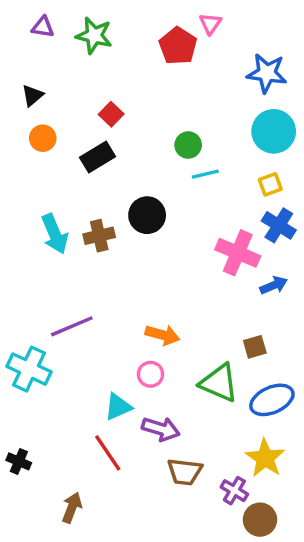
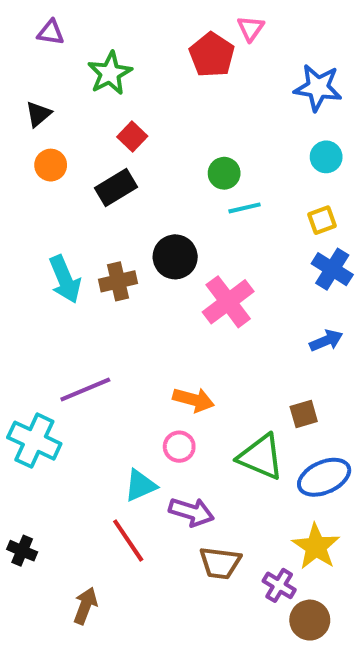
green star: (94, 36) -> (110, 73), moved, turned 30
cyan circle: (274, 131) -> (326, 157), size x0.6
pink cross: (238, 253) -> (228, 302), moved, turned 30

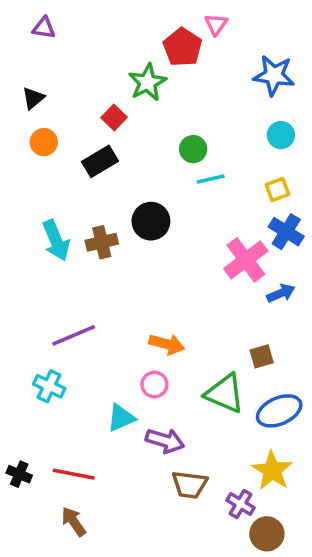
green star: (110, 73) -> (147, 82), moved
pink cross: (228, 302) -> (246, 260), moved
cyan cross: (34, 441) -> (49, 386), moved, size x0.7
red line: (128, 540) -> (74, 474), moved, turned -45
brown arrow: (85, 606) -> (74, 522), turned -56

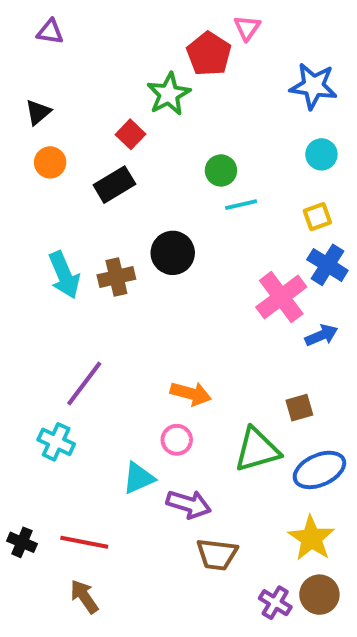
purple line: (74, 335) -> (84, 384), turned -30
green triangle: (225, 393) -> (257, 450), turned -39
purple cross: (241, 504) -> (275, 603), moved
brown circle: (267, 534) -> (319, 595), moved

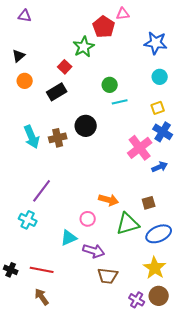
pink triangle: (247, 28) -> (123, 14), turned 48
orange arrow: (191, 394) -> (109, 200), moved

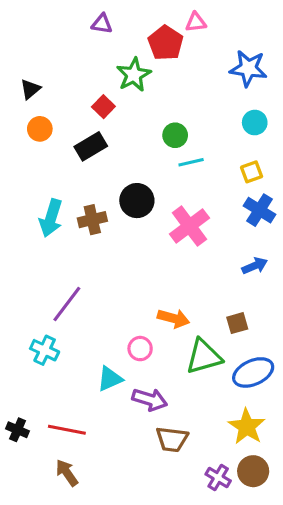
purple triangle: (25, 16) -> (102, 24), moved
cyan arrow: (32, 137) -> (51, 218), turned 40
pink cross: (140, 148) -> (189, 226), moved

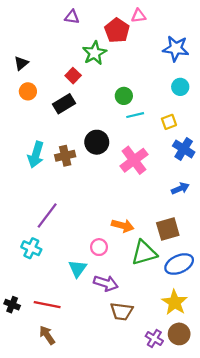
yellow square: (252, 172) -> (169, 122), moved
brown square: (237, 323) -> (168, 229), size x1.5
cyan triangle: (110, 379) -> (78, 269), turned -30

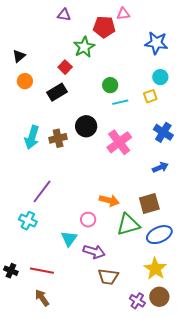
red pentagon: (117, 30) -> (104, 27), turned -30
yellow square: (169, 122) -> (150, 96), moved

